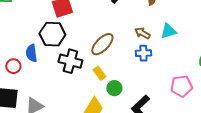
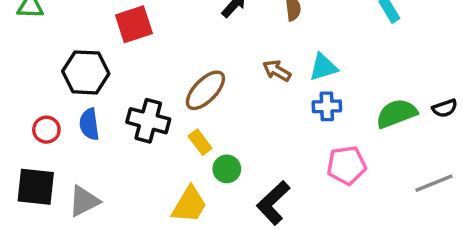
black hexagon: (52, 34) -> (86, 72), moved
blue semicircle: (31, 53) -> (89, 124), moved
blue cross: (143, 53) -> (327, 106), moved

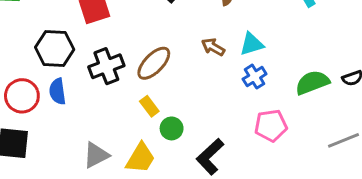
blue cross: (327, 106) -> (255, 77), turned -30
black cross: (148, 121) -> (106, 66), moved, turned -36
red circle: (46, 130) -> (22, 96), size x1.5
gray triangle: (84, 201) -> (96, 155), moved

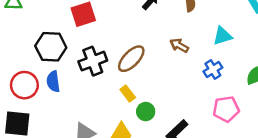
cyan triangle: (252, 44) -> (222, 36), moved

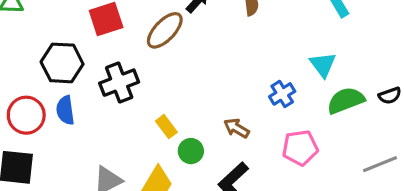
cyan triangle: (222, 36) -> (323, 65), moved, turned -50
brown arrow: (179, 45) -> (237, 128), moved
brown ellipse: (131, 59) -> (165, 30), moved

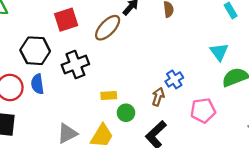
blue cross: (282, 94) -> (174, 79), moved
yellow rectangle: (166, 127) -> (109, 96), turned -56
brown arrow: (237, 128) -> (158, 97), turned 78

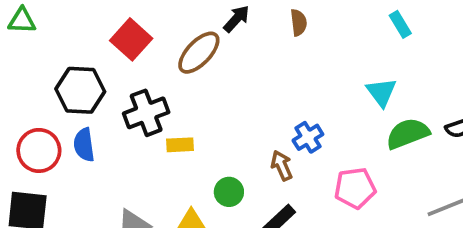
red square: (66, 20) -> (131, 39), turned -30
yellow rectangle: (109, 96) -> (180, 145), moved
brown arrow: (158, 97) -> (282, 166), turned -42

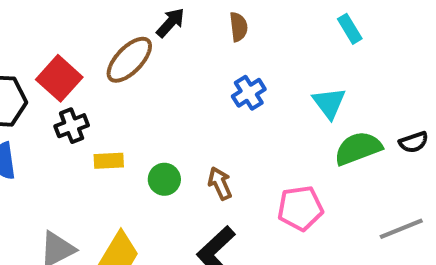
red square: (131, 39) -> (59, 78), moved
black cross: (146, 113) -> (72, 126), size x0.7
blue cross: (308, 137) -> (249, 93), moved
green circle: (229, 192) -> (164, 179), moved

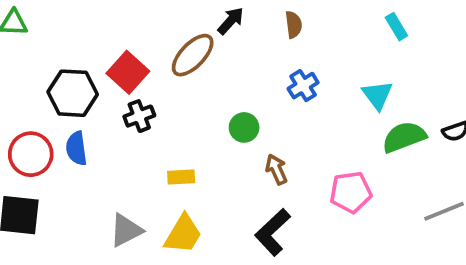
yellow rectangle: (109, 161) -> (181, 177), moved
green circle: (164, 179) -> (244, 127), moved

